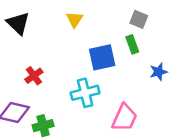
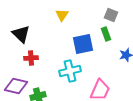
black triangle: (18, 23) -> (21, 34), moved
red cross: (34, 76) -> (31, 58), turned 32

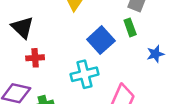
blue square: (83, 44) -> (101, 40), turned -30

